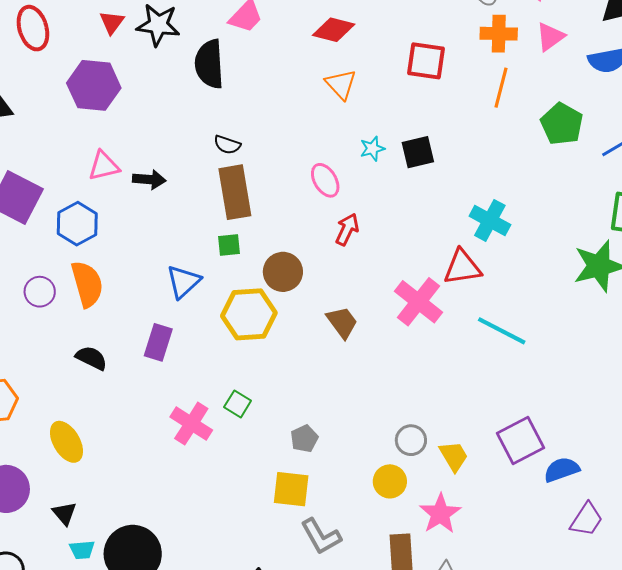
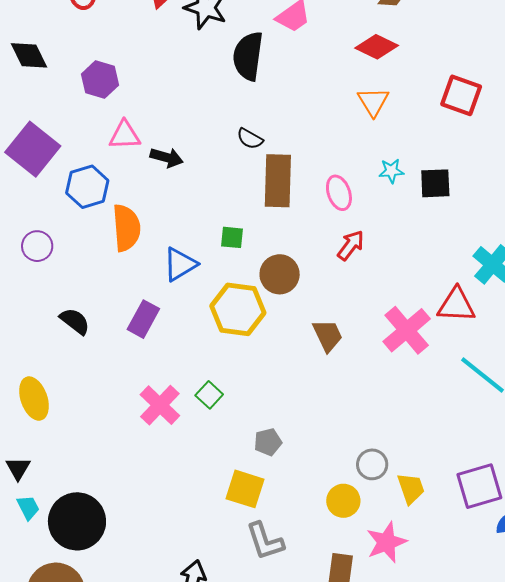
purple hexagon: (94, 85) -> (100, 80), moved, size x0.7
brown rectangle: (235, 192) -> (278, 181), moved
orange semicircle: (87, 284) -> (126, 228), moved
cyan trapezoid: (82, 550) -> (28, 507), turned -124

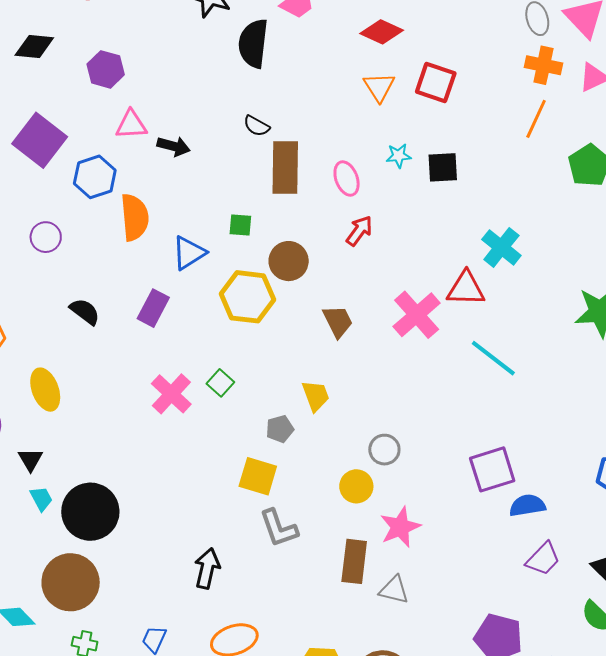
black diamond: (29, 55) -> (34, 46), turned -57
red square: (461, 95) -> (436, 82), moved
yellow trapezoid: (411, 488) -> (316, 396), moved

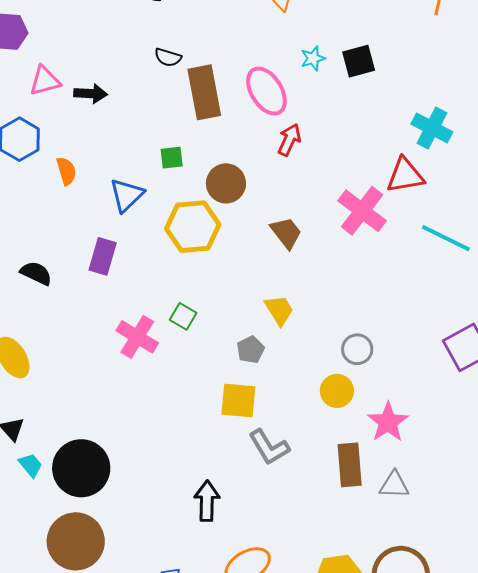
pink ellipse: (347, 179) -> (266, 91), size x1.4
orange semicircle: (135, 217) -> (66, 171), size x0.6

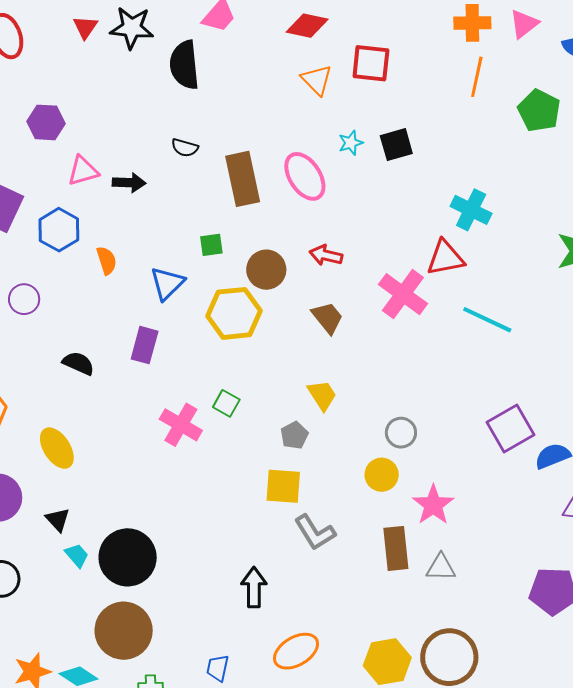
black semicircle: (168, 57) -> (185, 148), moved
red arrow: (289, 140) -> (326, 255), moved, turned -100

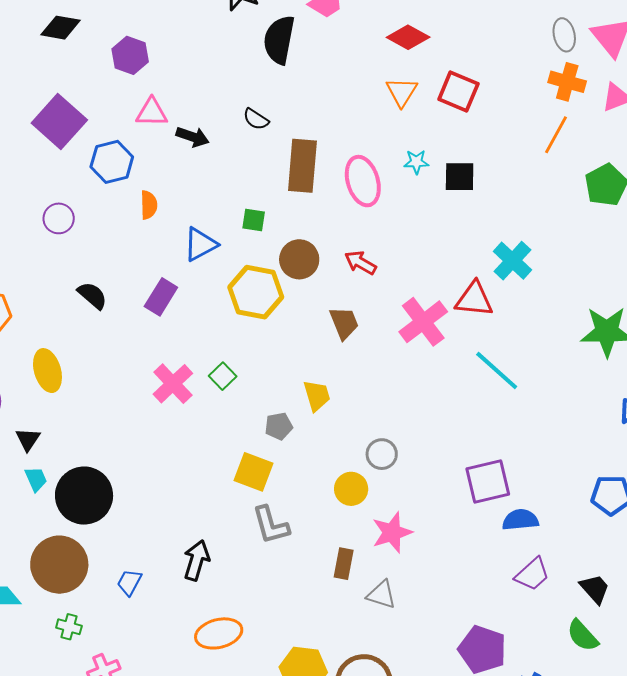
brown rectangle: (396, 548) -> (344, 564), size x0.7
blue trapezoid: (218, 668) -> (129, 582), moved

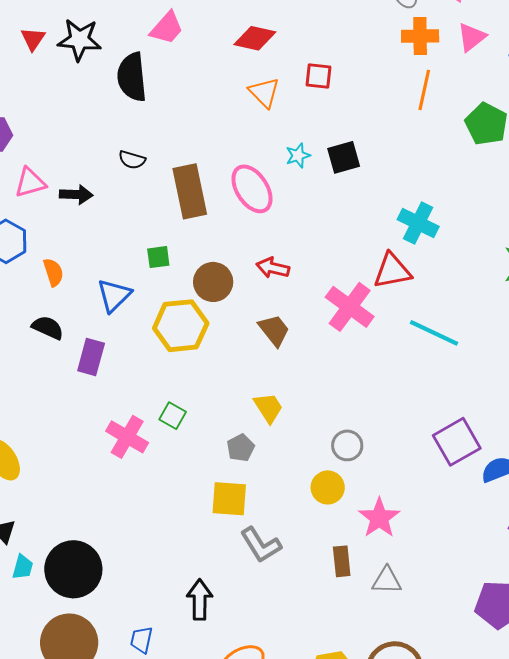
red square: (458, 91) -> (318, 76), size x0.7
black semicircle: (92, 295) -> (48, 328), moved
cyan trapezoid: (36, 479) -> (23, 567), turned 56

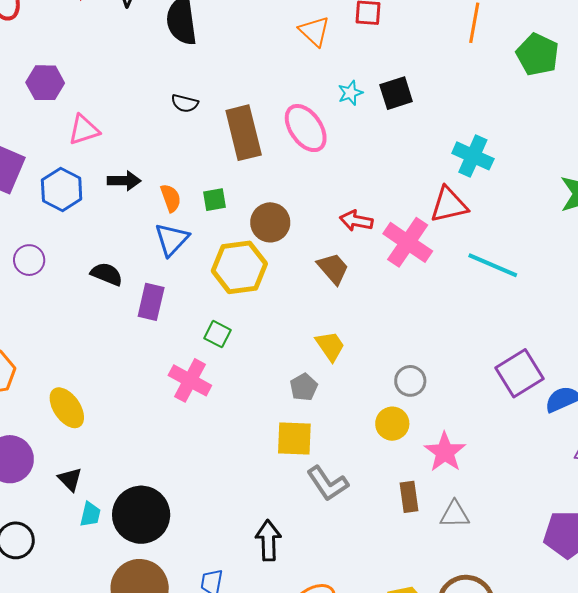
black arrow: (76, 195) -> (124, 181), moved
red arrow: (273, 268) -> (356, 221), moved
orange semicircle: (53, 272) -> (171, 198), moved
green square: (173, 416) -> (217, 334), moved

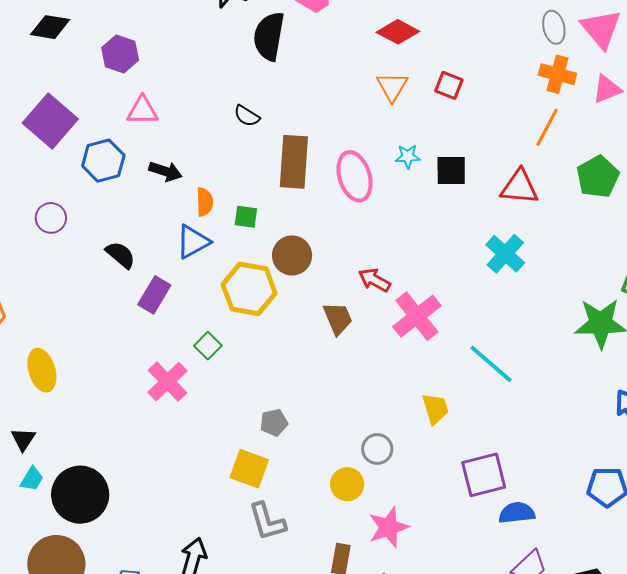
red triangle: (449, 205) -> (520, 187), moved
yellow trapezoid: (330, 346) -> (435, 409), moved

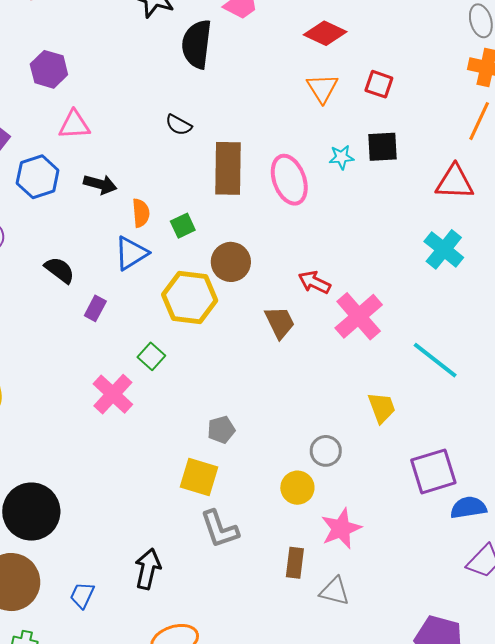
black square: (451, 171) -> (382, 147), moved
green square: (246, 217) -> (183, 226), turned -30
purple rectangle: (154, 295) -> (95, 308), size x0.7

